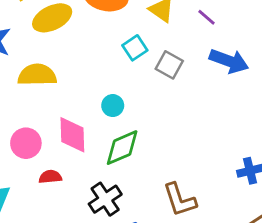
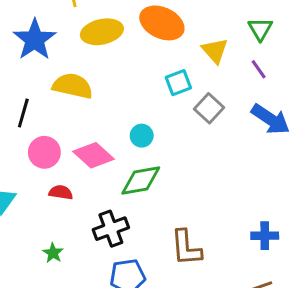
pink diamond: (72, 135) -> (94, 155), turned -60

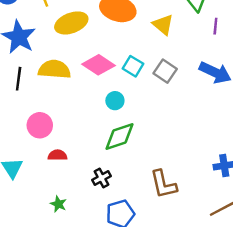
purple line: (259, 69) -> (215, 26), moved, turned 49
cyan square: (178, 83) -> (133, 66), moved, turned -30
black line: (23, 113) -> (19, 79), moved
pink diamond: (94, 155) -> (98, 65), moved
black cross: (111, 229) -> (101, 178), size x0.7

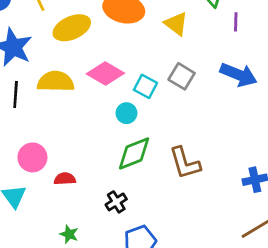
cyan square: (133, 66) -> (145, 86), moved
pink circle: (40, 125) -> (32, 157), moved
brown L-shape: (163, 184) -> (185, 163), moved

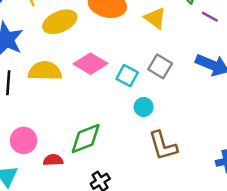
purple line: (236, 22) -> (210, 17), turned -63
cyan circle: (126, 113) -> (144, 107), moved
green diamond: (134, 153) -> (86, 138), moved

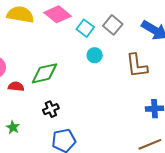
brown L-shape: (163, 146) -> (137, 66), moved

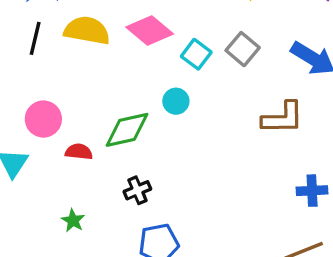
cyan circle: (95, 55) -> (176, 101), moved
brown L-shape: (137, 66) -> (283, 118), turned -84

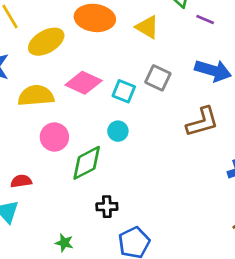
pink circle: (43, 119) -> (54, 137), moved
red semicircle: (79, 152) -> (21, 181), moved
black cross: (137, 190) -> (107, 207), turned 36

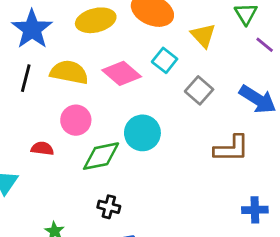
cyan square: (124, 91) -> (165, 60), moved
cyan circle: (118, 131) -> (142, 133), size x1.6
red semicircle: (21, 181) -> (42, 149), moved

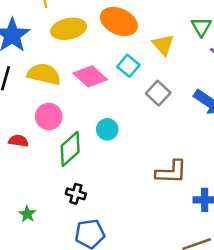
cyan circle: (142, 133) -> (107, 129), size x0.7
brown L-shape: (231, 149) -> (171, 172), moved
green diamond: (101, 156) -> (70, 149), turned -32

